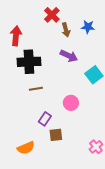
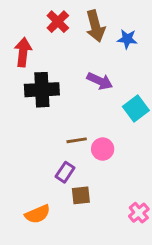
red cross: (52, 15) -> (58, 22), moved
brown arrow: (66, 30) -> (95, 26), moved, size x1.5
brown line: (36, 89) -> (77, 140), moved

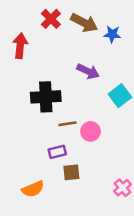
brown arrow: (95, 26) -> (84, 23), turned -48
black cross: (42, 90) -> (46, 97), moved
purple rectangle: (65, 172) -> (57, 152), turned 42

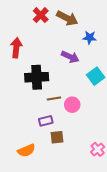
blue star: (112, 34) -> (90, 37), moved
red arrow: (20, 46) -> (16, 48), moved

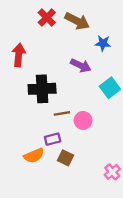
brown square: (57, 137) -> (65, 158), turned 32
orange semicircle: (26, 150) -> (34, 156), moved

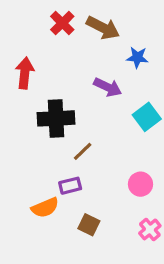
brown line: (62, 113) -> (83, 151), turned -35
pink circle: (83, 120) -> (140, 184), moved
brown square: (65, 158) -> (89, 225), moved

